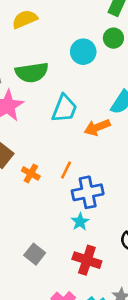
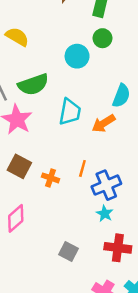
yellow semicircle: (25, 19) -> (17, 37), turned 65

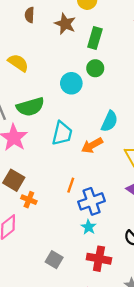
orange cross: (51, 178) -> (29, 200), moved

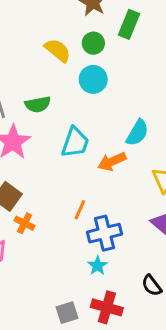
yellow semicircle: (18, 63) -> (58, 50), moved
green circle: (95, 68) -> (93, 43), moved
green semicircle: (30, 107) -> (38, 104), size x0.7
gray square: (54, 260) -> (67, 313), moved, turned 36

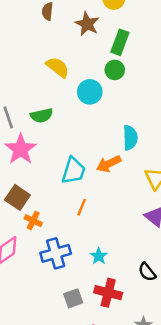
green circle: (93, 43) -> (115, 70), moved
cyan semicircle: (137, 133) -> (130, 138), turned -30
cyan trapezoid: (75, 142) -> (74, 171), moved
blue cross: (104, 233) -> (56, 253), moved

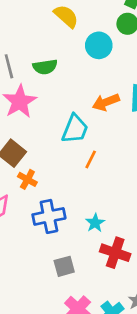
orange arrow: (109, 164) -> (106, 102), moved
orange line: (82, 207) -> (91, 159), moved
red cross: (108, 293) -> (115, 253), moved

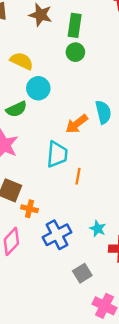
cyan circle: (99, 45) -> (38, 88), moved

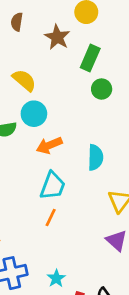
green circle: (75, 52) -> (102, 89), moved
orange arrow: (77, 124) -> (49, 145), moved
cyan trapezoid: (57, 154) -> (53, 186), moved

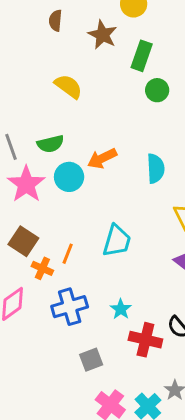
cyan circle: (34, 114) -> (69, 177), moved
cyan trapezoid: (53, 186) -> (117, 241), moved
orange line: (51, 217) -> (68, 254), moved

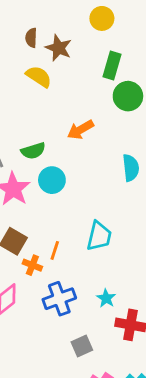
brown star: (103, 35) -> (59, 48), moved
yellow semicircle: (68, 86) -> (39, 76), moved
green circle: (157, 90) -> (128, 96), size x1.4
orange arrow: (102, 158) -> (80, 130), moved

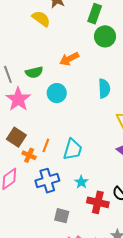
cyan circle: (52, 180) -> (57, 93), moved
cyan trapezoid: (99, 236) -> (73, 149), moved
gray square: (82, 346) -> (62, 216), turned 35

